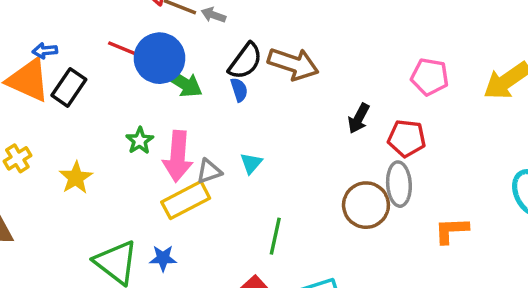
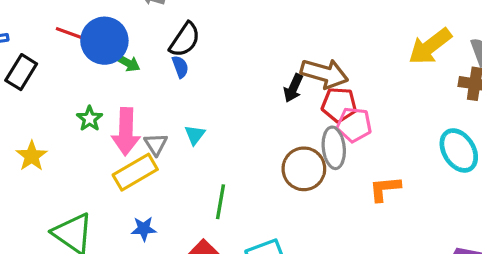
brown arrow: (293, 64) -> (324, 74), moved
pink pentagon: (430, 77) -> (354, 125), moved
green arrow: (183, 83) -> (128, 63), size x0.7
gray triangle: (209, 171) -> (156, 144), turned -40
blue star: (163, 258) -> (144, 229), moved

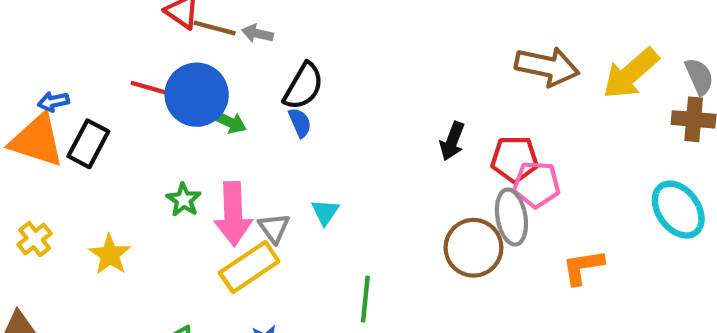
brown arrow: (324, 74) -> (547, 67), moved

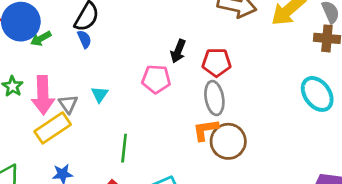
green arrow: (229, 122) -> (41, 38), turned 126
pink pentagon: (536, 184) -> (156, 79), moved
brown circle: (473, 248) -> (228, 141), moved
orange L-shape: (583, 267) -> (206, 130), moved

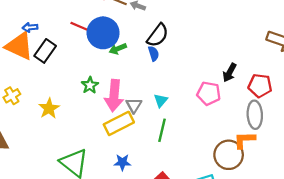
brown circle: (228, 141) -> (229, 155), moved
green line: (124, 148) -> (162, 130), moved

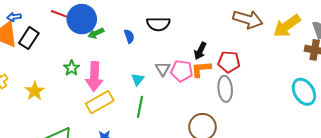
black semicircle: (158, 35) -> (158, 24), moved, turned 55
gray triangle: (134, 105) -> (163, 69), moved
orange L-shape: (244, 140) -> (201, 69), moved

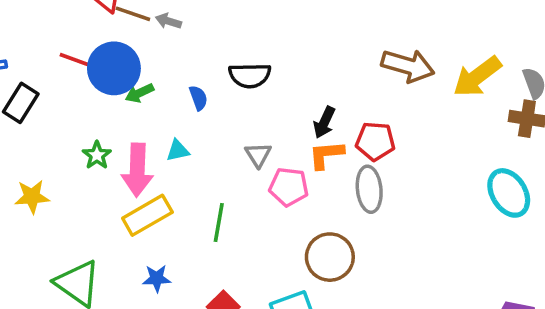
pink pentagon: (182, 71) -> (289, 187), moved
cyan triangle: (138, 79) -> (178, 151), moved, turned 40
yellow star: (35, 91) -> (32, 197), turned 30

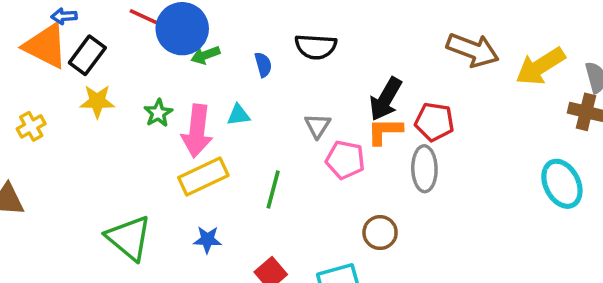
black arrow: (324, 122) -> (386, 99), size x1.4
yellow star: (32, 197) -> (97, 101), moved
brown circle: (330, 257) -> (380, 233), size x0.7

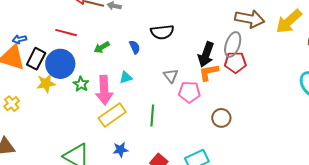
blue circle: (182, 29) -> (60, 64), moved
gray ellipse: (424, 169) -> (233, 44), moved, turned 30
brown circle: (380, 233) -> (221, 118), moved

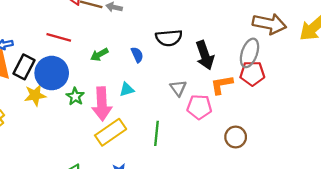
black arrow: (206, 54) -> (205, 55), moved, turned -40

